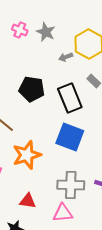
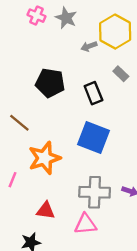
black rectangle: (70, 98) -> (93, 93), size x0.7

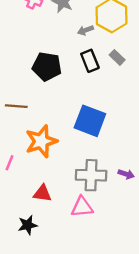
black rectangle: (93, 93) -> (90, 61), moved
brown line: (19, 123) -> (16, 106), turned -35

